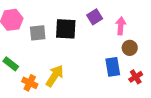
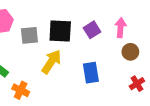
purple square: (95, 17) -> (92, 30), moved
blue rectangle: (113, 67) -> (91, 73), moved
yellow arrow: (55, 76) -> (51, 62), moved

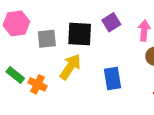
purple square: (92, 30) -> (111, 22), moved
orange cross: (21, 90) -> (37, 84), moved

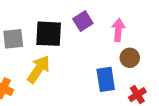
blue rectangle: (112, 79) -> (106, 79), moved

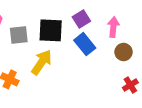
blue rectangle: (106, 79) -> (85, 44), moved, turned -30

